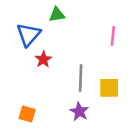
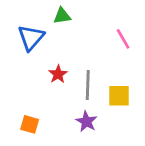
pink line: (113, 36) -> (123, 39), turned -36
red star: (43, 59) -> (58, 74), moved

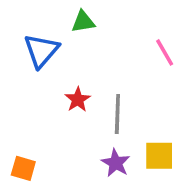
yellow square: (119, 96) -> (159, 156), moved
orange square: (30, 124) -> (23, 168), moved

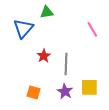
orange square: (23, 168) -> (33, 92), moved

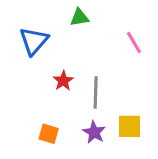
green triangle: (47, 12) -> (79, 17), moved

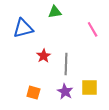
blue triangle: (34, 41) -> (23, 28), turned 35

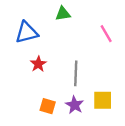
red star: (44, 56) -> (38, 64), moved
orange square: (33, 93) -> (48, 106), moved

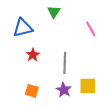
green triangle: (63, 14) -> (54, 12), turned -48
orange square: (48, 106) -> (32, 91), moved

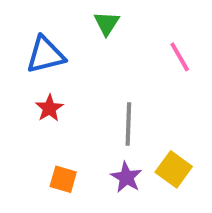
red star: (33, 55) -> (49, 108), moved
yellow square: (88, 86) -> (174, 169), turned 36

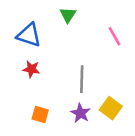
blue triangle: (45, 55) -> (29, 35), turned 32
red star: (49, 108) -> (31, 69), turned -30

